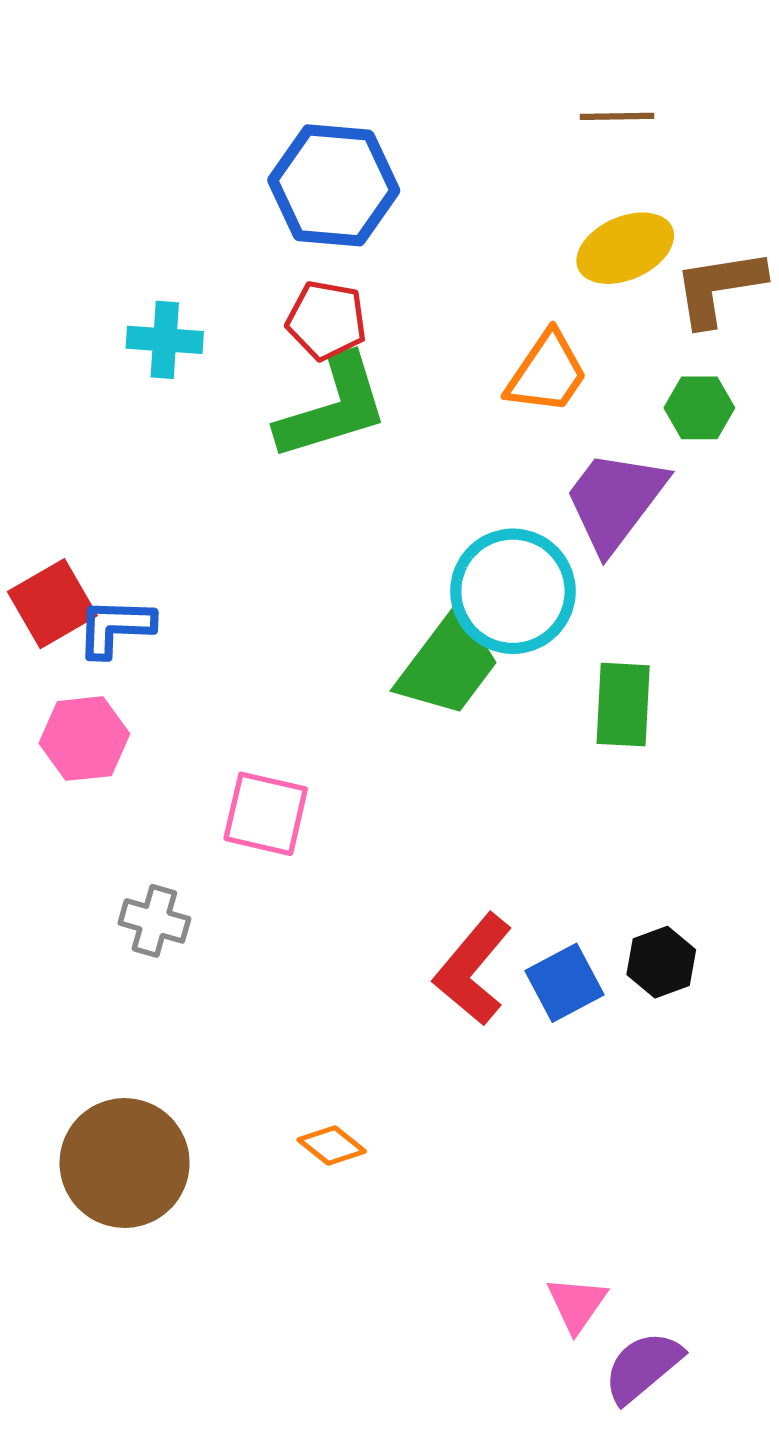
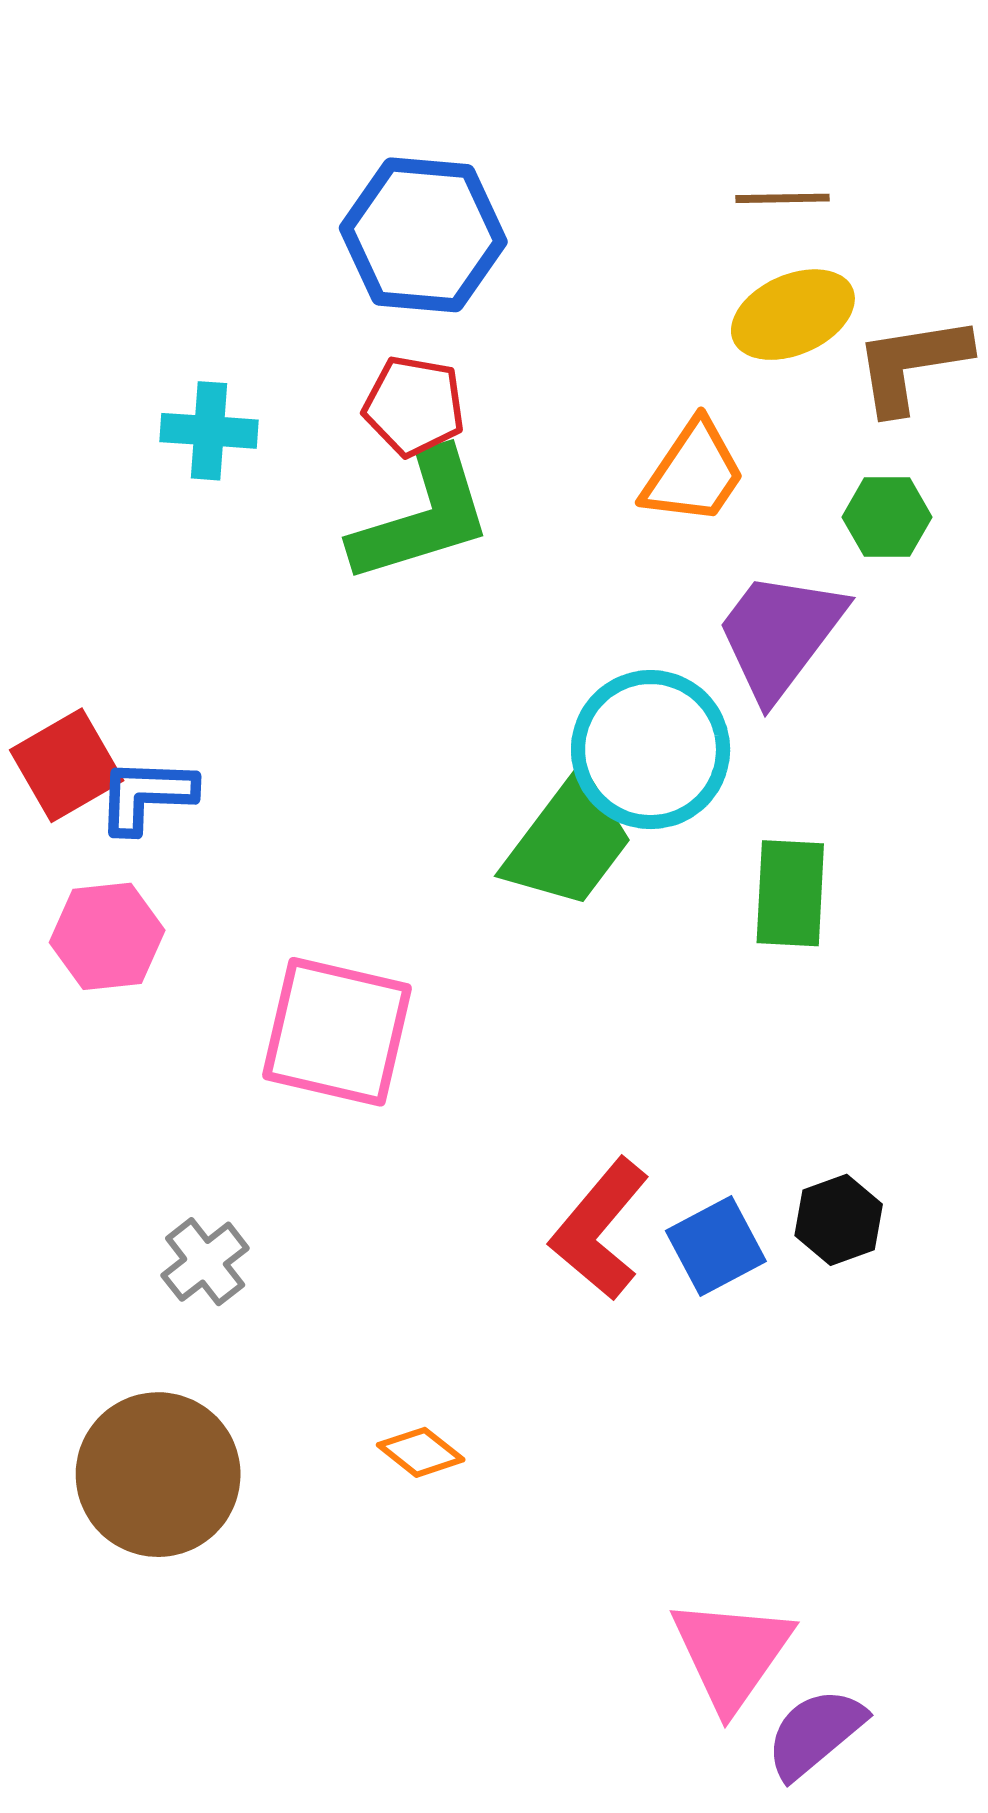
brown line: (617, 116) -> (782, 198), moved
pink square: (266, 814) -> (337, 1032), size x1.4
gray cross: (154, 921) -> (205, 1262), moved, turned 36
pink triangle: (577, 1304) -> (732, 1654), size x1.6

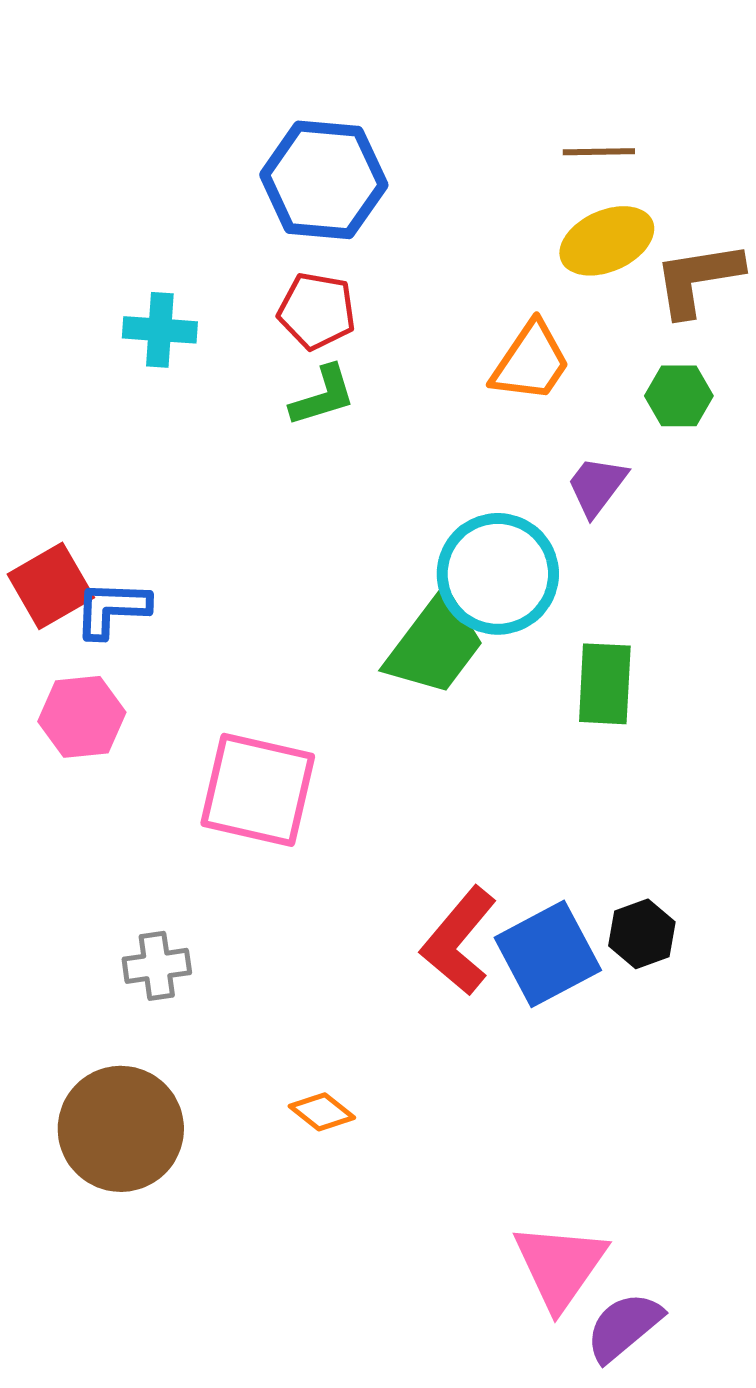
green L-shape: (422, 517) -> (323, 396), size x0.6
purple trapezoid: (780, 635) -> (597, 486), size x0.6
blue square: (716, 1246) -> (548, 954), size x1.4
gray cross: (205, 1262) -> (157, 966), turned 30

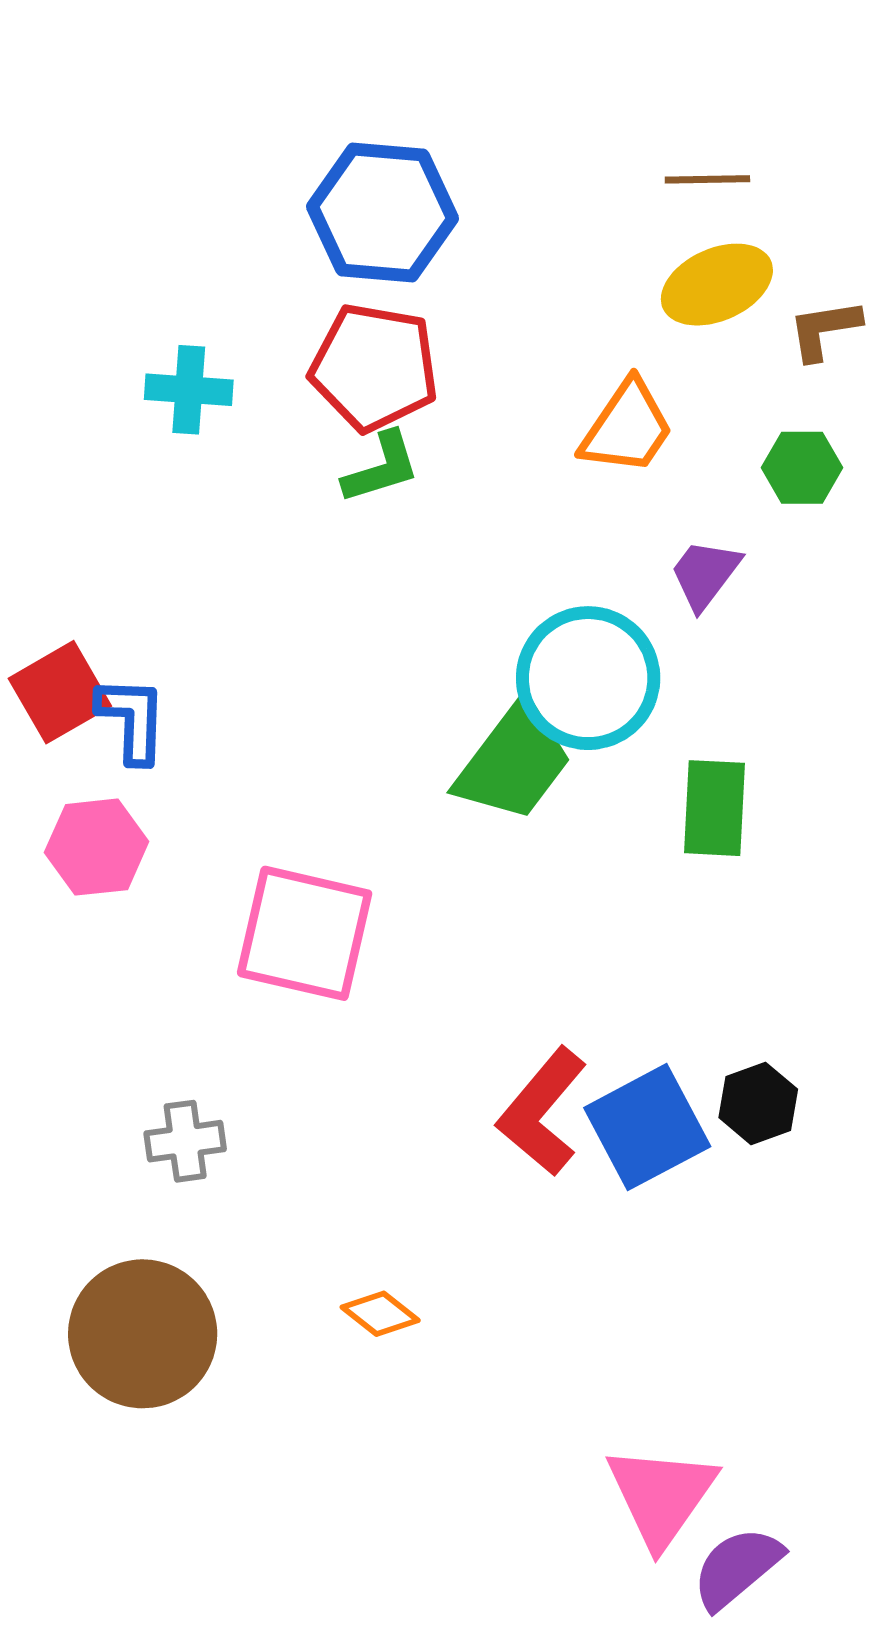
brown L-shape: (698, 279) -> (824, 329), size x0.7
red pentagon: (317, 311) -> (374, 367), size x1.4
blue L-shape: (112, 609) -> (132, 719), turned 90

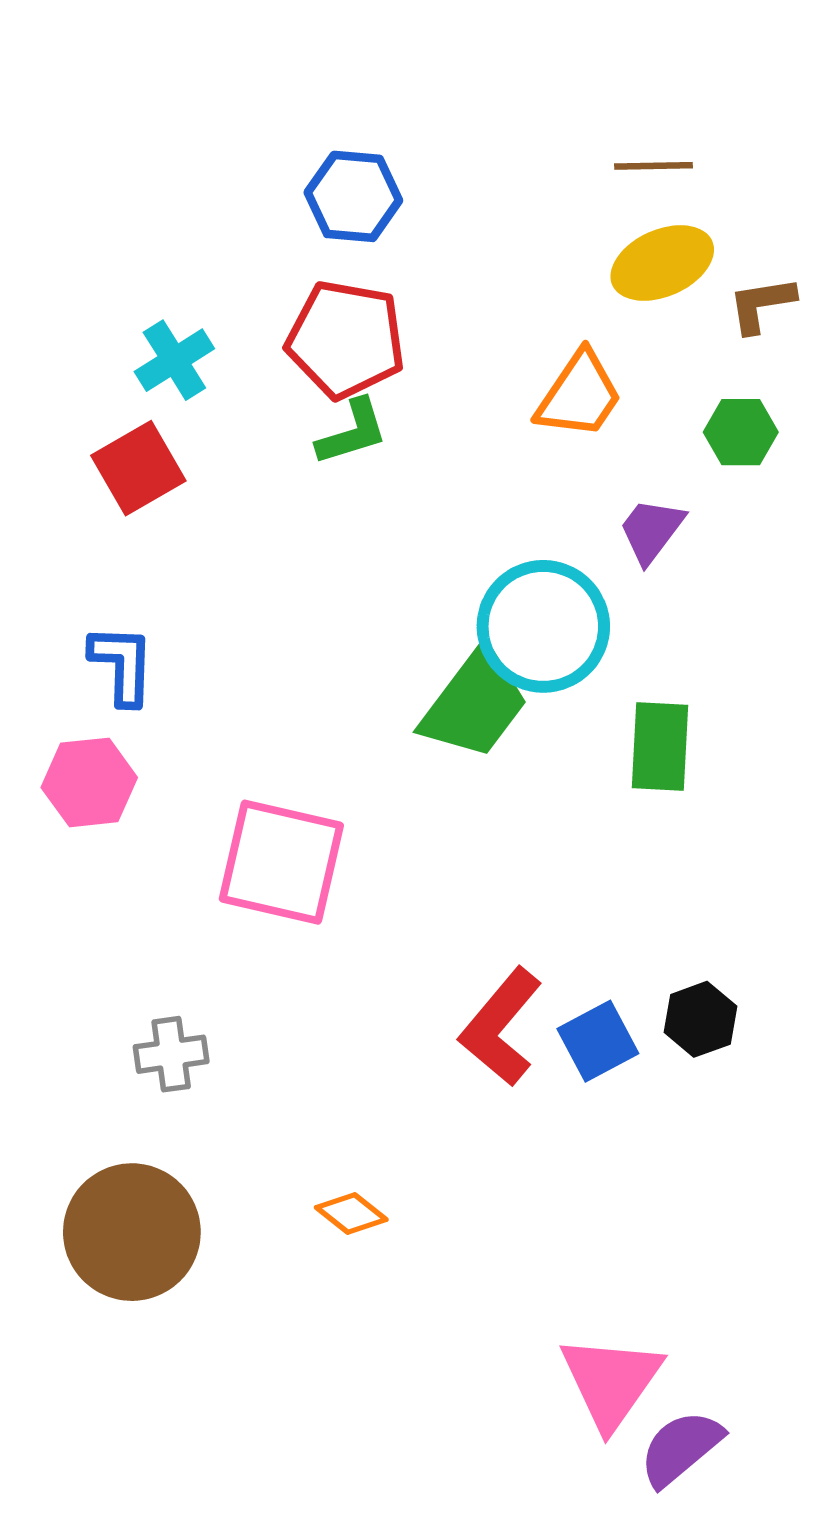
blue hexagon: (382, 213) -> (353, 196), size x0.7
cyan cross: (189, 390) -> (174, 360), turned -36
red square: (60, 692) -> (138, 468), moved
blue square: (647, 1127) -> (598, 1041), size x0.7

